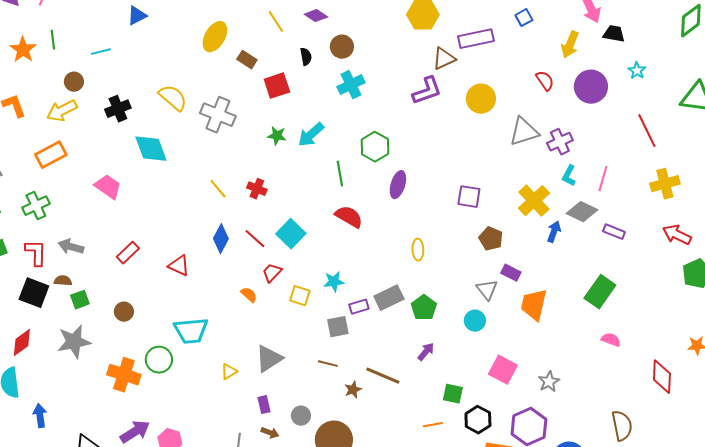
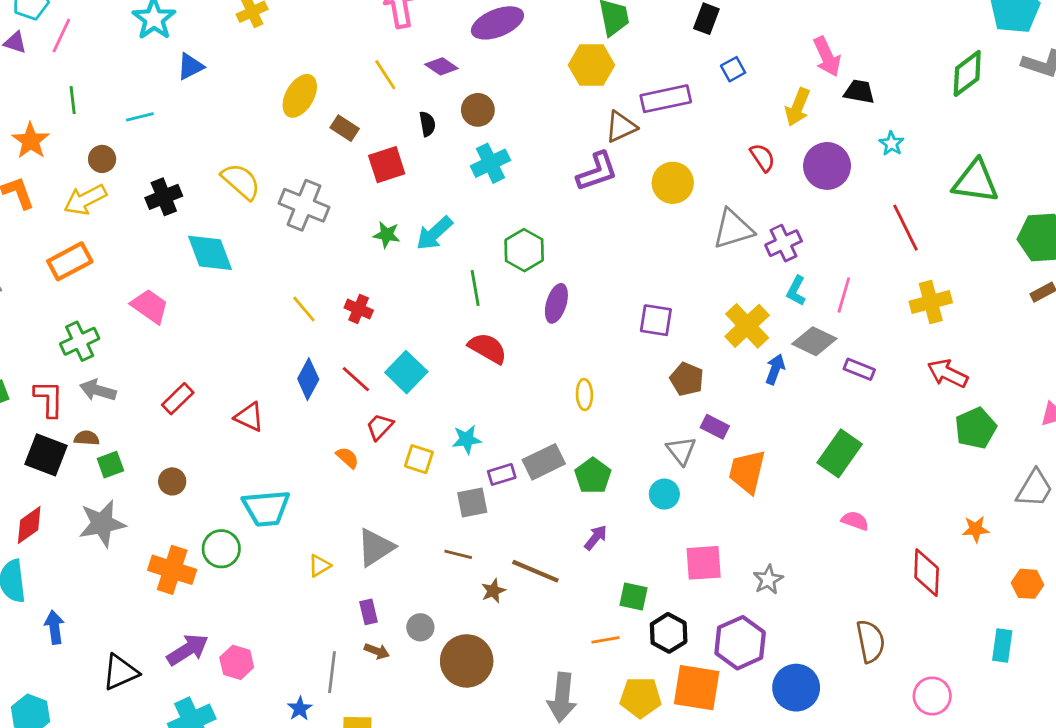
orange star: (23, 50) -> (31, 141), moved
green cross: (36, 206) -> (80, 341), moved
pink square: (503, 370) -> (704, 563), turned -32

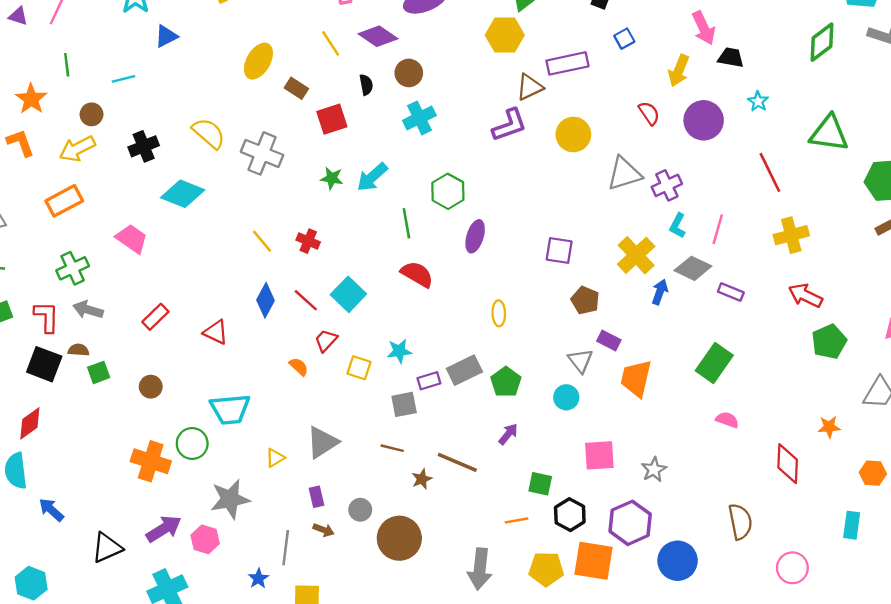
purple diamond: (441, 66) -> (378, 36), size x1.4
cyan diamond: (210, 253) -> (183, 194), turned -48
gray star: (102, 524) -> (230, 499), moved
blue arrow: (54, 627) -> (51, 510), turned -40

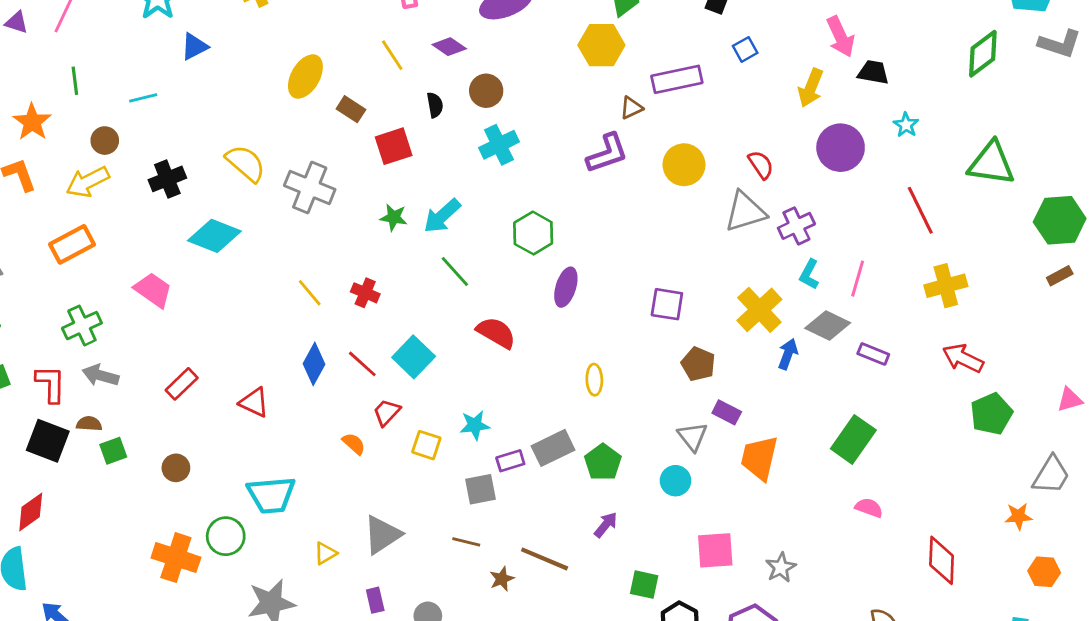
purple diamond: (378, 36) -> (449, 47), size x0.7
brown triangle: (530, 87) -> (631, 108), size x0.7
red semicircle: (649, 113) -> (761, 165), moved
green line: (406, 223) -> (455, 271), moved, turned -32
orange star: (829, 427) -> (1018, 516), moved

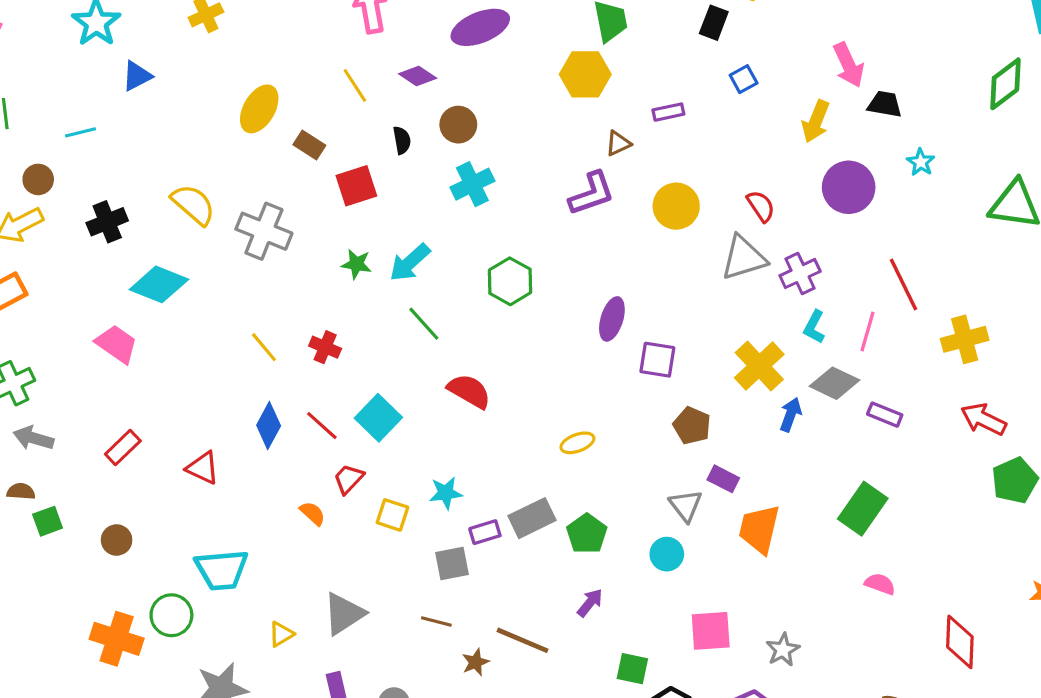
purple rectangle: (677, 79) -> (668, 112), size x0.6
red line: (920, 210) -> (903, 284), moved
purple ellipse: (566, 287) -> (612, 319), moved
pink trapezoid: (153, 290) -> (117, 344), moved
yellow ellipse: (594, 380) -> (577, 443), turned 72

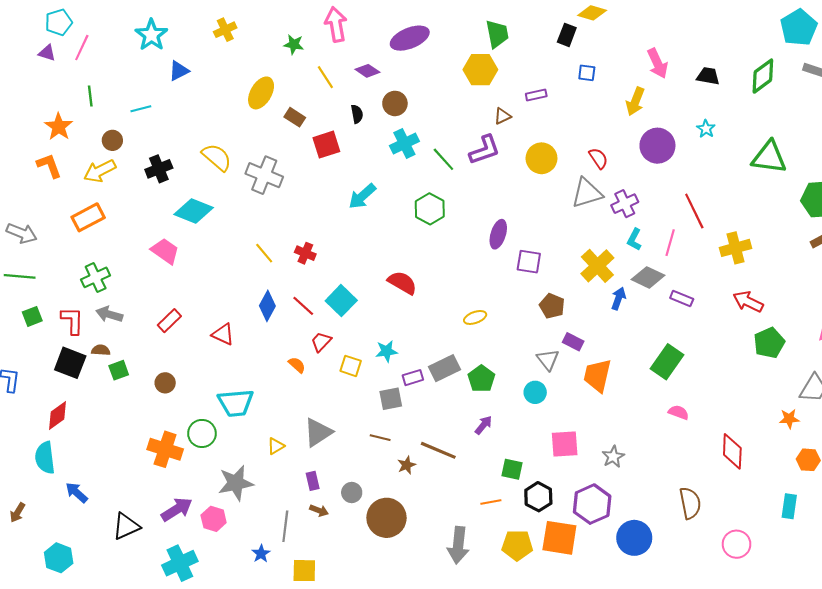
blue square: (744, 79) -> (587, 73), turned 36
black trapezoid: (885, 104) -> (708, 76), moved
green star: (356, 264) -> (294, 44), moved
green line: (424, 324) -> (443, 159), moved

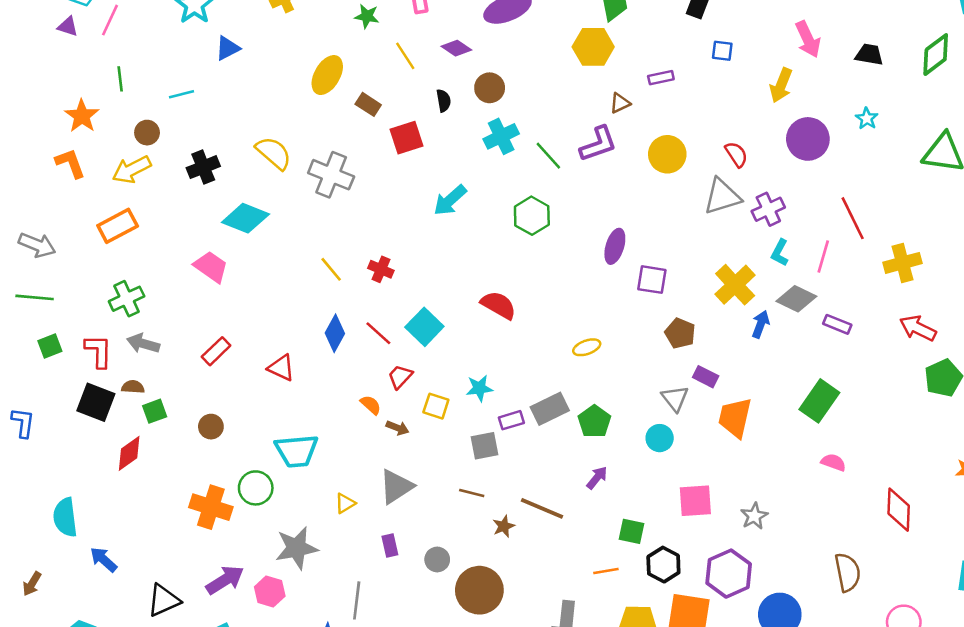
red diamond: (58, 416) -> (129, 453), moved
brown arrow: (319, 510) -> (398, 428), moved

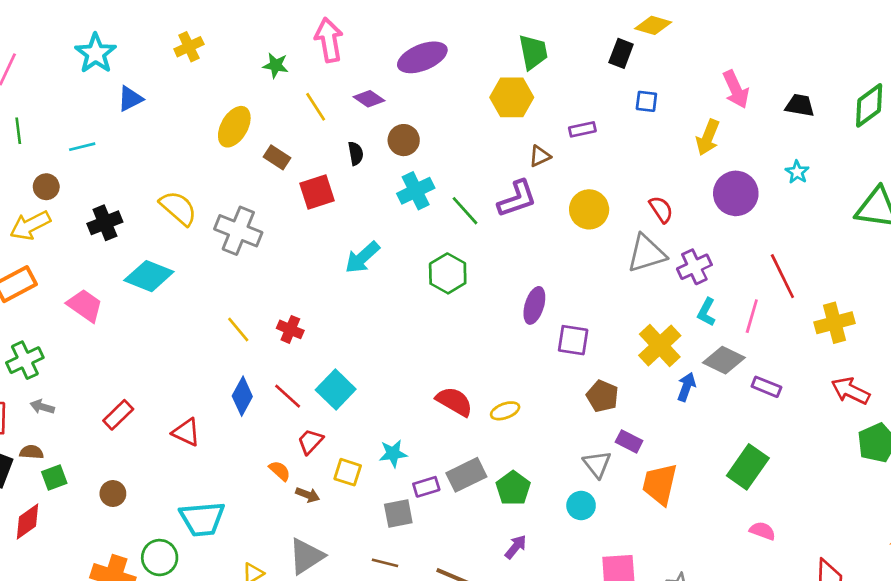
pink trapezoid: (211, 267) -> (85, 305), moved
red semicircle: (499, 305) -> (454, 401), moved
gray arrow: (143, 343) -> (42, 407), size x0.7

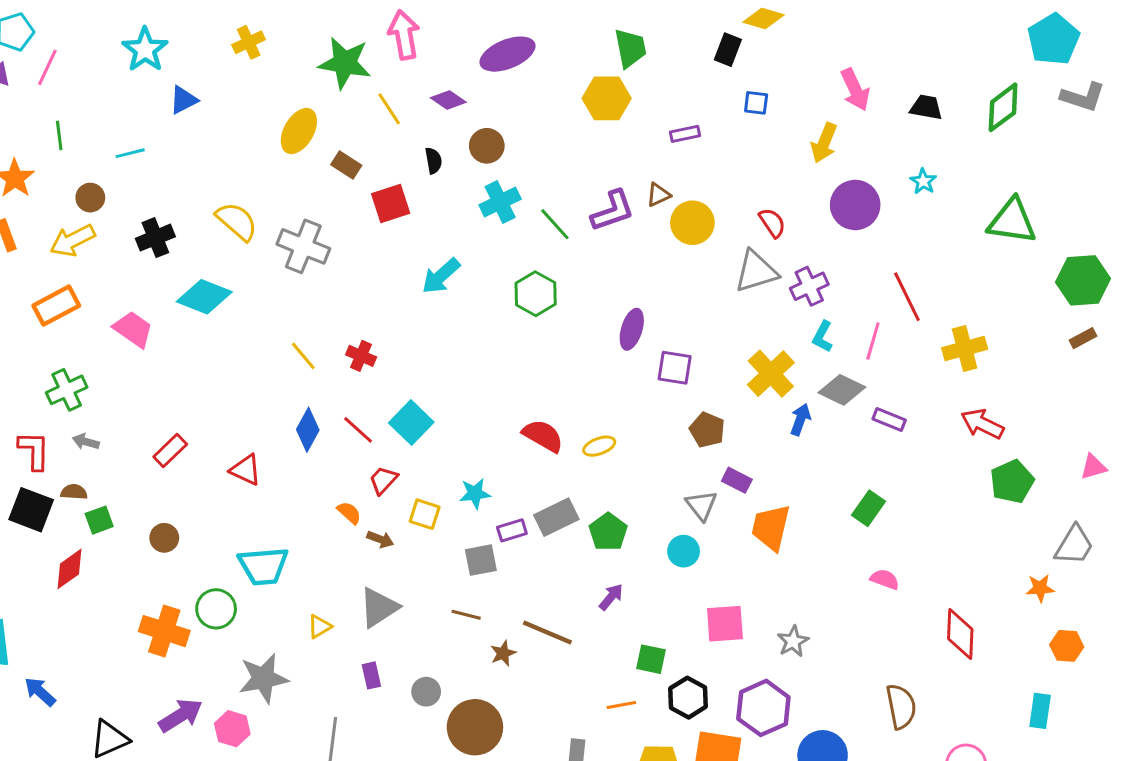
green star: (276, 65) -> (345, 63), size x1.8
brown triangle: (540, 156) -> (658, 195), moved
green rectangle: (748, 467) -> (868, 508), size x0.7

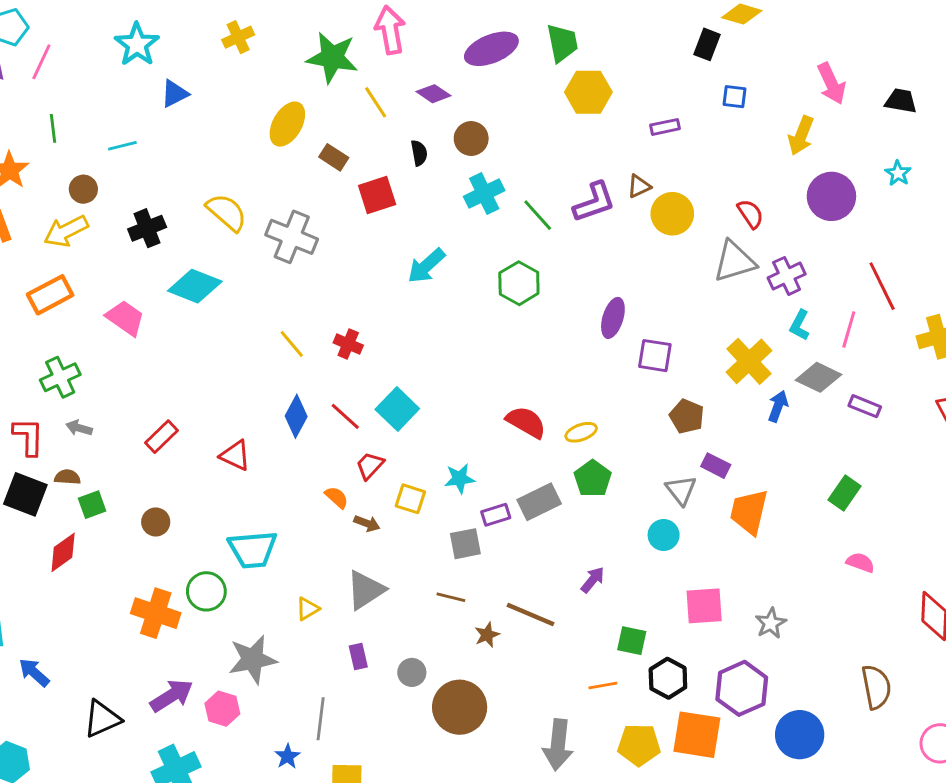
green trapezoid: (630, 48) -> (562, 43), moved
green pentagon: (608, 532) -> (593, 479), moved

